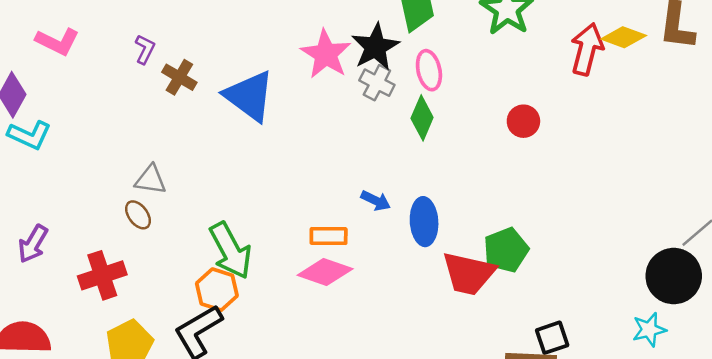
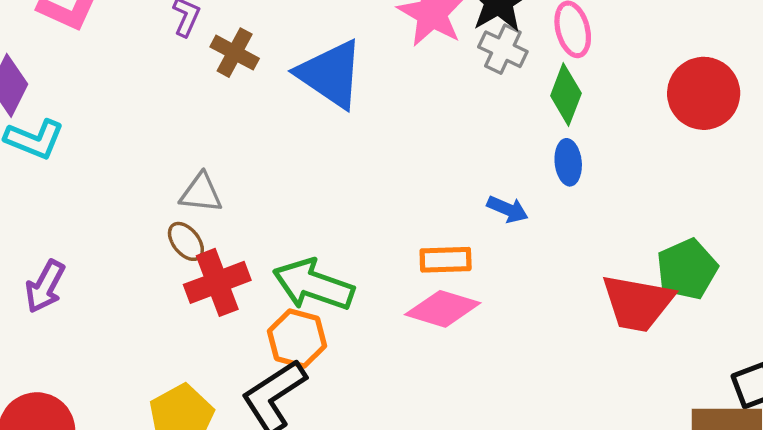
red circle: (523, 121) -> (704, 93), size x1.6
blue ellipse: (424, 222) -> (568, 162), moved, size x0.7
green arrow: (231, 251) -> (313, 285), turned 140
red cross: (102, 275) -> (217, 282), moved

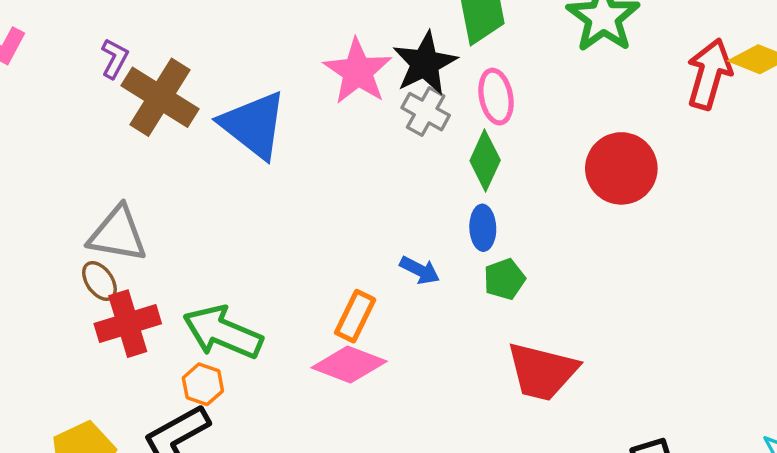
brown cross: (235, 53) -> (160, 97), size x1.6
gray triangle: (201, 193) -> (118, 234), size x1.4
orange rectangle: (446, 260) -> (355, 316), turned -66
green pentagon: (687, 269) -> (504, 279), moved, size x0.7
orange hexagon: (297, 339) -> (203, 384), size x0.7

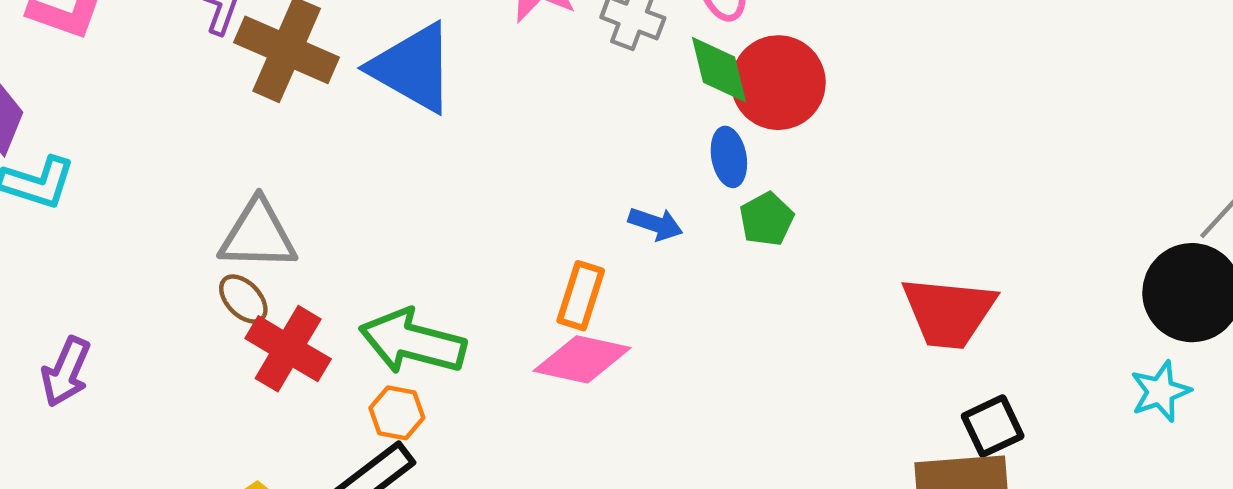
green diamond: (485, 161) -> (719, 70), turned -30
red circle: (621, 168) -> (778, 83), moved
red cross: (128, 324) -> (288, 349), turned -34
red trapezoid: (542, 371) -> (949, 312), moved

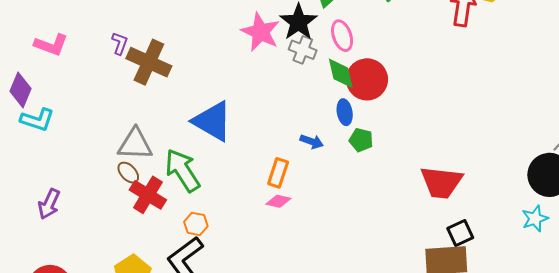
blue triangle: (413, 68) -> (212, 121), moved
green pentagon: (767, 219) -> (361, 140), turned -30
green arrow: (413, 342) -> (183, 170), moved, turned 42
pink diamond: (582, 359) -> (278, 201), size x0.6

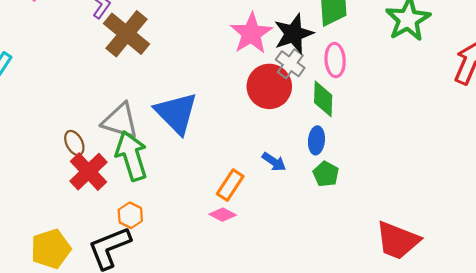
red circle: (367, 79) -> (269, 86), moved
gray triangle: (135, 144) -> (120, 121), moved

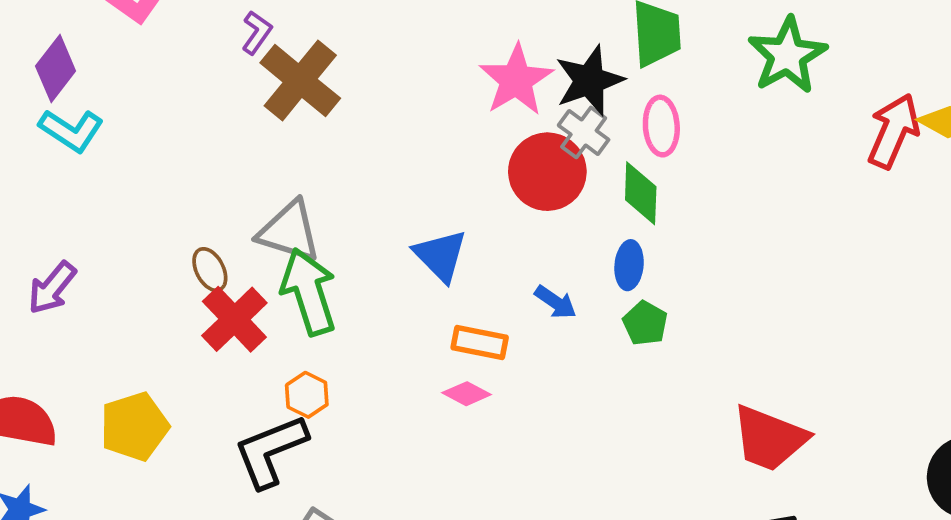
blue triangle: (176, 113) -> (440, 256), moved, size x0.7
orange rectangle: (230, 185) -> (480, 343), turned 68
yellow pentagon: (51, 249) -> (134, 426), moved

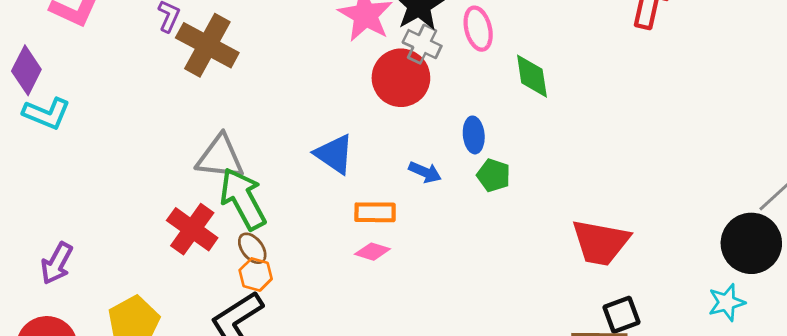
green diamond: (641, 193) -> (532, 76), moved
brown ellipse: (210, 270) -> (252, 248), moved
purple arrow: (52, 288) -> (57, 263), moved

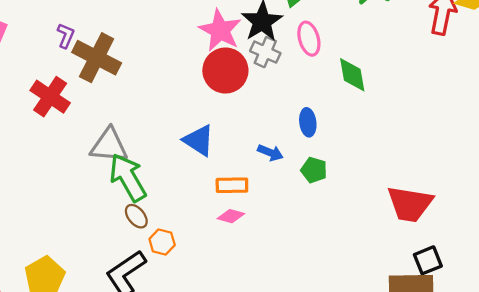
red circle: (401, 78) -> (225, 71), moved
green pentagon: (494, 175) -> (314, 170), moved
red cross: (192, 229) -> (50, 97), moved
orange hexagon: (256, 275) -> (162, 242), moved

